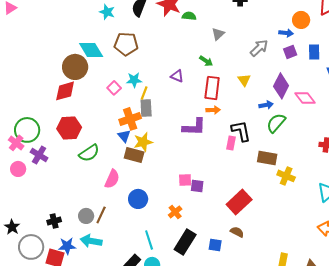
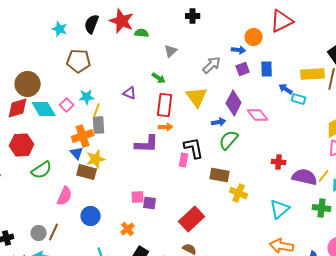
cyan diamond: (91, 50) -> (44, 109), moved
yellow triangle: (244, 80) -> (197, 97), size x1.6

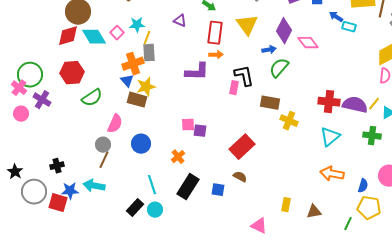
red cross: (279, 162) -> (329, 102), moved, size x1.5
gray circle: (39, 233) -> (103, 145), moved

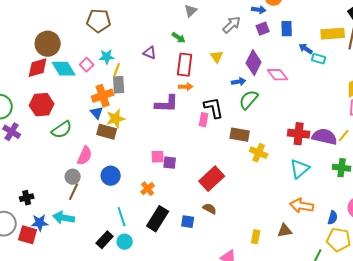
yellow triangle: (247, 25) -> (217, 57), size x0.6
brown triangle: (314, 212) -> (285, 231), moved

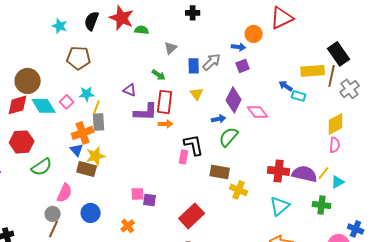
blue rectangle: (287, 29) -> (194, 66), moved
purple L-shape: (167, 104) -> (146, 112), moved

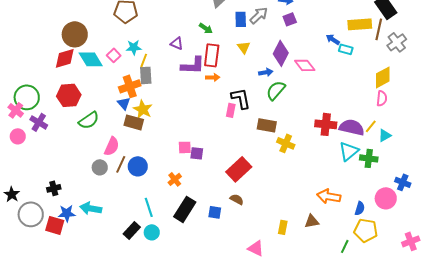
yellow star: (96, 156) -> (143, 109), turned -30
cyan triangle: (280, 206) -> (349, 151), moved
brown line: (54, 229) -> (121, 164), moved

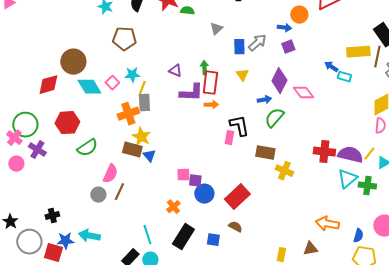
green arrow: (206, 28) -> (204, 68), moved, turned -128
red diamond: (65, 58) -> (48, 85), moved
blue triangle: (124, 103) -> (149, 156), moved
blue circle: (138, 166) -> (204, 194), moved

